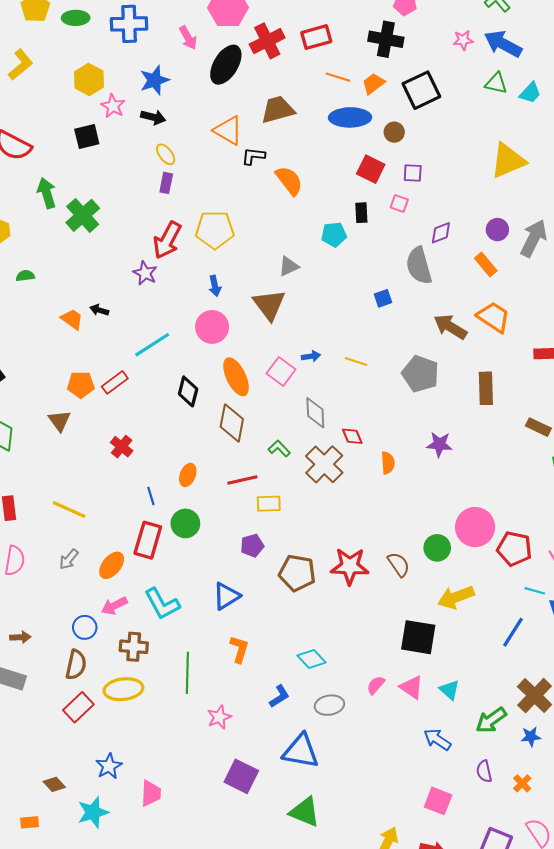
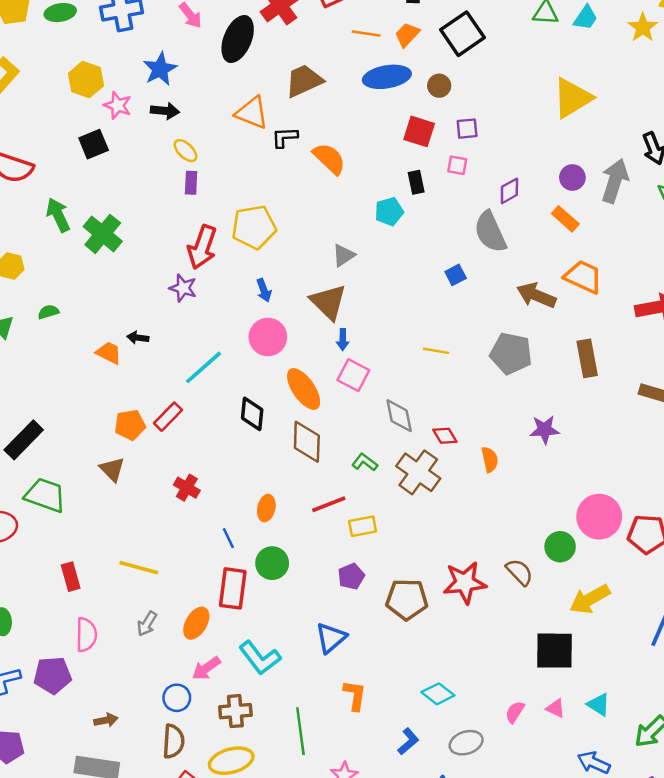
blue arrow: (311, 356) -> (343, 340), moved, turned 108
pink triangle: (412, 687) -> (556, 708), size x0.7

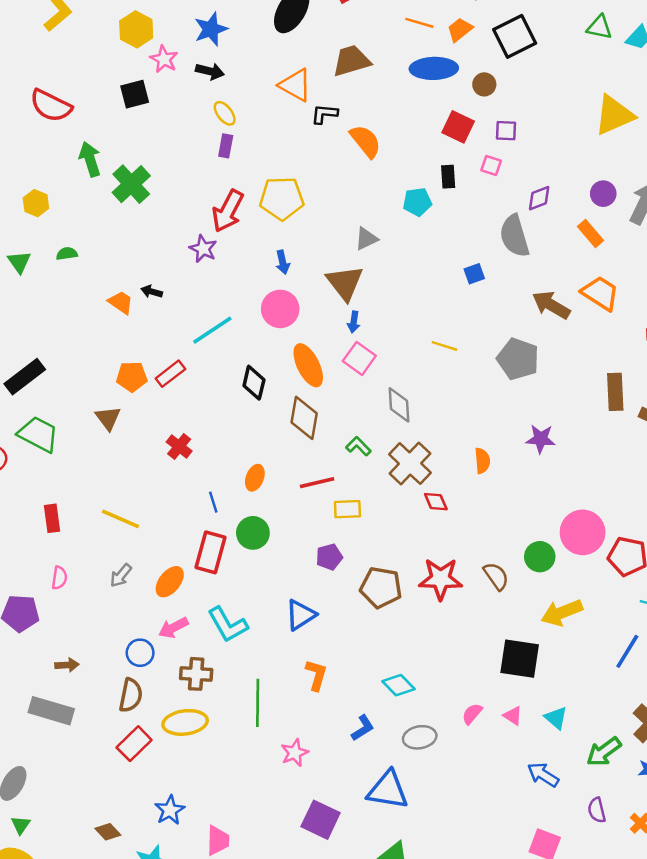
brown rectangle: (587, 358) -> (615, 392), moved
red diamond: (445, 436) -> (436, 502), moved
pink semicircle: (86, 635) -> (59, 578), size x0.7

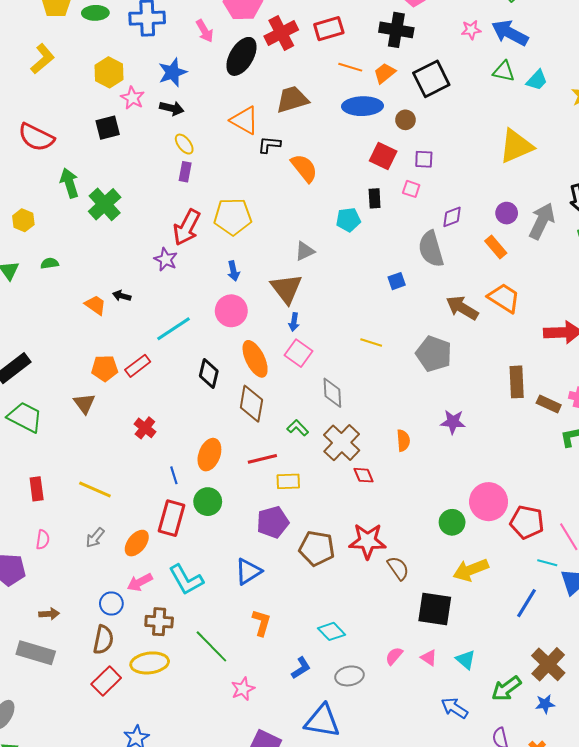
orange ellipse: (255, 478) -> (209, 455), size x1.4
purple pentagon: (329, 557) -> (273, 522), size x1.4
brown semicircle: (496, 576) -> (398, 568), moved
green line: (258, 703) -> (211, 646), turned -45

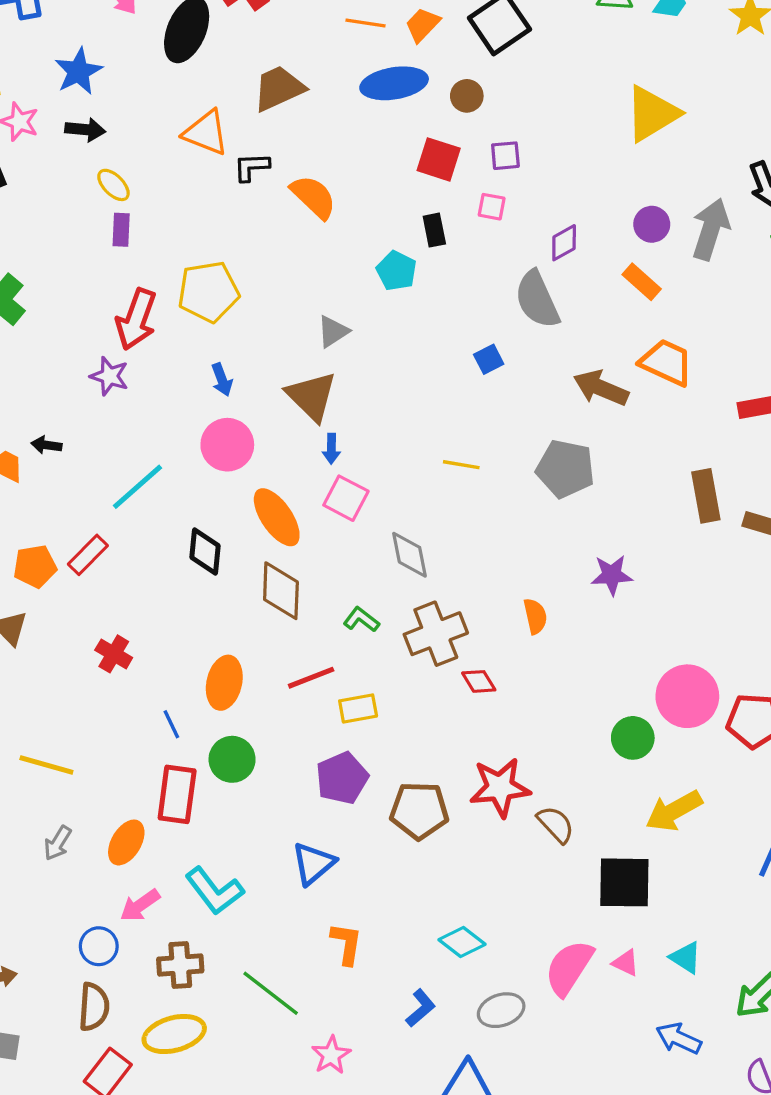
cyan pentagon: (348, 220) -> (396, 271), turned -30
brown cross: (342, 443) -> (436, 634), turned 33
pink semicircle: (394, 656) -> (569, 968), size x1.8

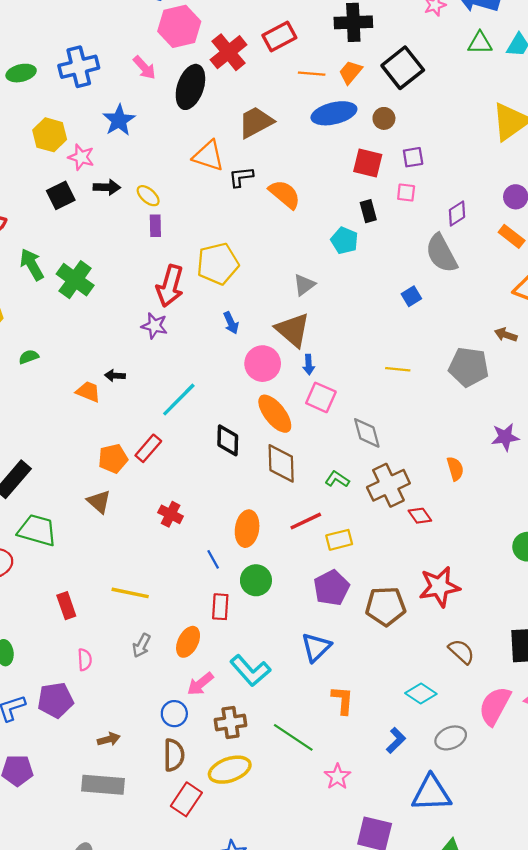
black arrow: (85, 130) -> (107, 187), moved
brown arrow: (601, 388) -> (506, 335), moved, size x0.6
pink circle: (227, 445) -> (263, 364), moved
red rectangle: (177, 794) -> (220, 607), size x0.7
brown semicircle: (556, 824) -> (461, 652), moved

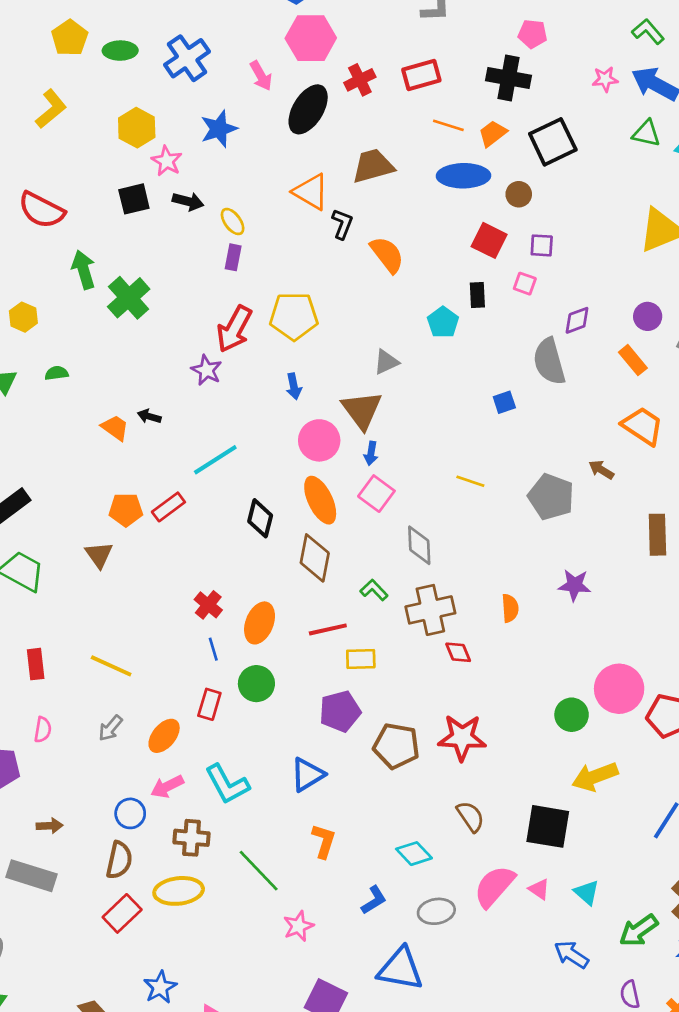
red cross: (228, 52) -> (360, 80), size x0.7
blue cross: (79, 67) -> (187, 58), turned -33
black L-shape: (241, 177) -> (342, 224), turned 105
red cross: (171, 514) -> (208, 605), moved

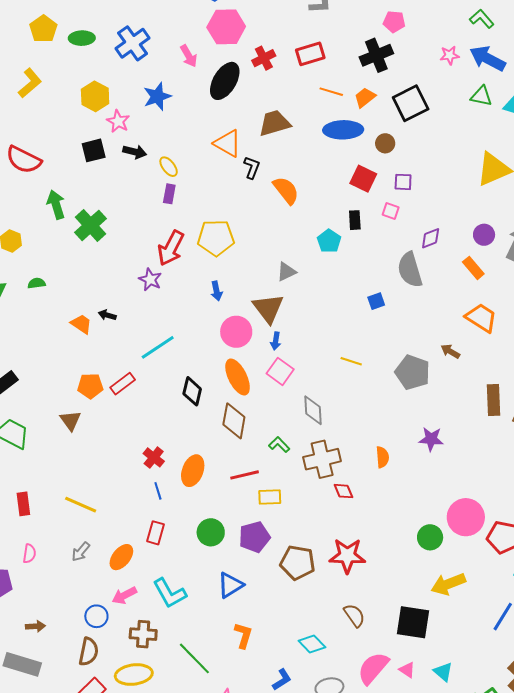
black cross: (508, 78) -> (376, 55), turned -32
green circle: (256, 684) -> (211, 532), moved

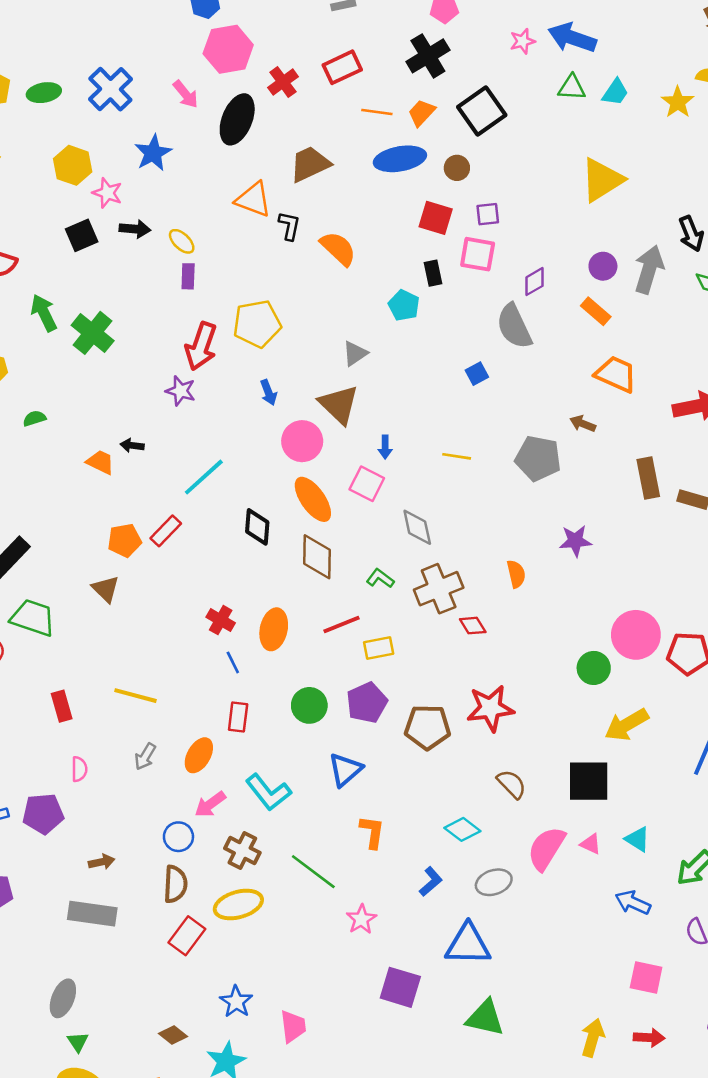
pink square: (391, 211) -> (478, 254), size x1.6
blue arrow: (276, 341) -> (385, 447), moved
brown cross: (143, 634) -> (242, 850), turned 32

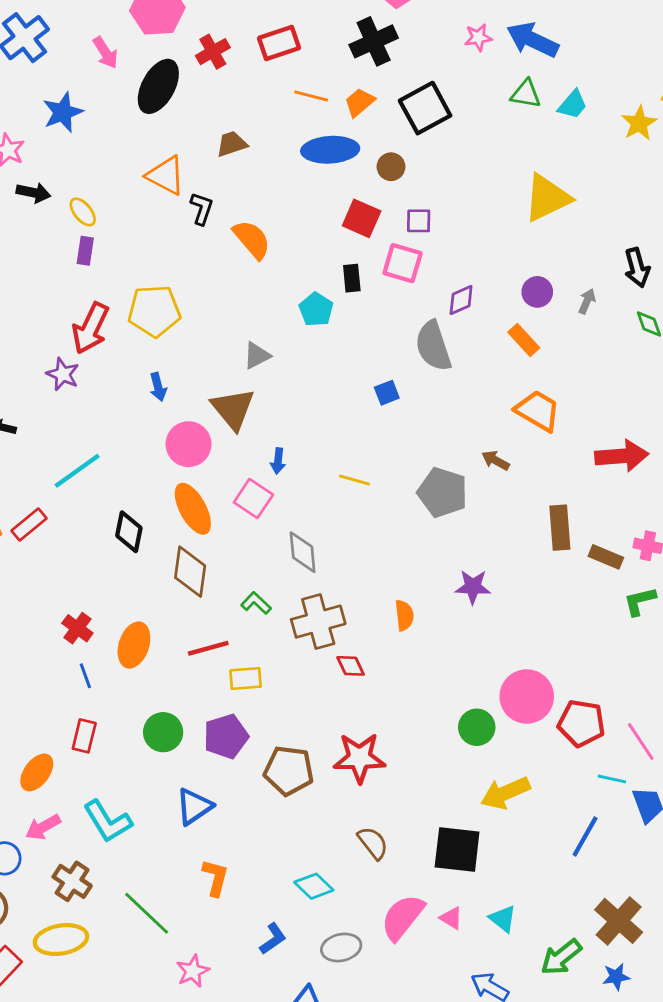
brown trapezoid: (310, 164) -> (232, 144), size x0.7
gray arrow: (649, 269) -> (587, 301), size x0.5

